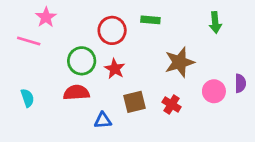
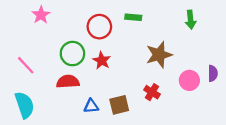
pink line: (29, 41) -> (26, 65), moved, turned 30
cyan semicircle: (27, 98) -> (25, 105), moved, size x1.6
brown square: (135, 102) -> (119, 105), moved

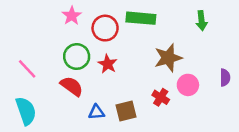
pink star: (41, 15) -> (72, 16), moved
green rectangle: (133, 17) -> (141, 18), size x1.6
pink circle: (189, 80) -> (188, 85), moved
red semicircle: (68, 82) -> (72, 86), turned 40

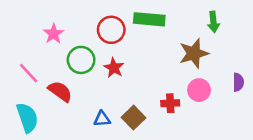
pink star: (72, 16) -> (54, 34), moved
brown star: (168, 58) -> (194, 53), moved
red semicircle: (72, 86) -> (60, 91), moved
red cross: (161, 97) -> (170, 103), turned -35
brown square: (126, 111) -> (133, 118), turned -30

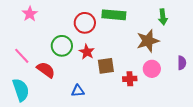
pink star: (54, 34) -> (30, 14), moved
brown square: (133, 118) -> (106, 66), moved, turned 36

